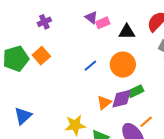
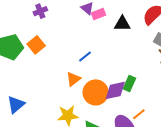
orange circle: (123, 65) -> (96, 92), moved
green rectangle: (136, 91) -> (129, 83), turned -42
orange triangle: (104, 103) -> (73, 79), moved

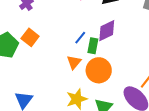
green rectangle: (129, 83) -> (93, 46), moved
purple diamond: (115, 90) -> (107, 31), moved

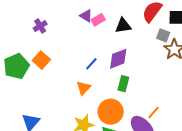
green rectangle: (93, 46) -> (123, 84), moved
orange circle: (99, 70) -> (111, 112), moved

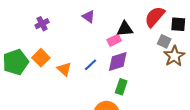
pink rectangle: (98, 20) -> (114, 40), moved
orange triangle: (83, 88) -> (64, 69), moved, turned -35

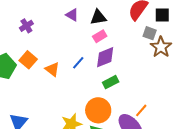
black triangle: (125, 29) -> (98, 17), moved
green rectangle: (121, 87) -> (111, 82), turned 49

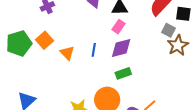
pink rectangle: (100, 36) -> (119, 27), turned -32
blue line: (78, 63) -> (94, 50), turned -40

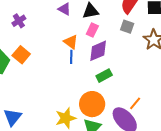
gray square: (168, 30) -> (127, 27), moved
orange triangle: (67, 53) -> (71, 42), moved

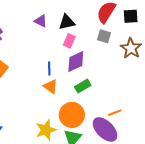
orange triangle: (71, 42) -> (51, 86), moved
orange line: (135, 103) -> (115, 113), turned 32

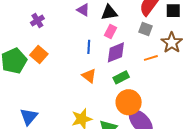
blue line: (49, 68) -> (89, 47), moved
orange line: (115, 113) -> (151, 58), moved
orange circle: (72, 115) -> (129, 102), moved

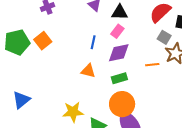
gray square: (145, 29) -> (164, 37), moved
orange triangle: (89, 76) -> (88, 71), turned -35

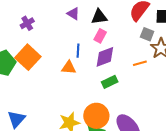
orange square: (43, 41) -> (28, 57), size x1.4
orange triangle: (88, 71) -> (69, 68), moved
orange circle: (122, 104) -> (96, 116), moved

